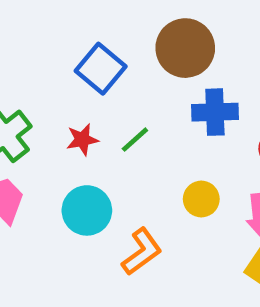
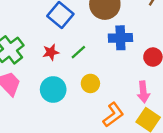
yellow circle: (201, 199) -> (90, 83), moved
orange L-shape: (142, 252) -> (113, 115), moved

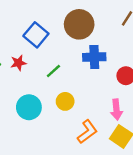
red star: (51, 52) -> (18, 63), moved

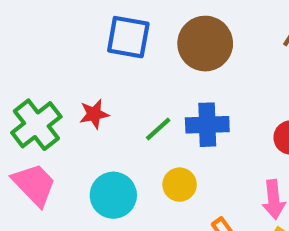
blue square: (36, 35) -> (128, 37), moved, turned -30
blue cross: (94, 57) -> (207, 125), moved

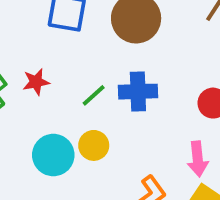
yellow circle: (180, 185) -> (94, 145), moved

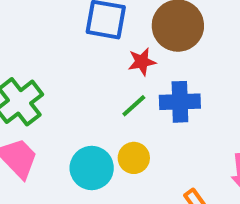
red star: (36, 82) -> (142, 62), moved

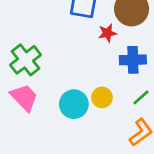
green line: (134, 106) -> (141, 97), moved

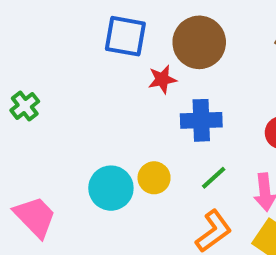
green cross: (26, 60) -> (25, 106), moved, size x0.6
pink trapezoid: (24, 97) -> (35, 217), moved

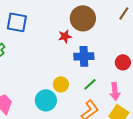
blue square: (125, 36) -> (17, 22), moved
cyan circle: (111, 188) -> (46, 100), moved

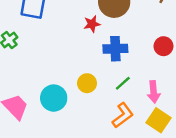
red circle: (123, 62) -> (164, 46), moved
cyan circle: (46, 100) -> (54, 98), moved

